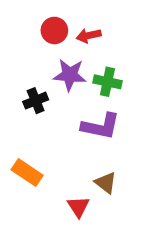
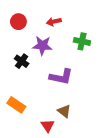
red circle: (54, 30) -> (18, 22), moved
green cross: (107, 82) -> (82, 41), moved
black cross: (36, 101) -> (22, 61), turned -32

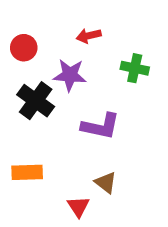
red circle: (18, 22) -> (24, 48), moved
black cross: (22, 61) -> (36, 101), size x1.5
orange rectangle: (16, 105) -> (27, 172), turned -36

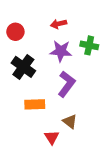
purple star: (70, 75) -> (61, 51), moved
purple L-shape: (101, 126) -> (67, 84), turned -65
orange rectangle: (27, 172) -> (35, 104), moved

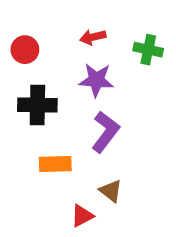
green cross: (89, 45) -> (148, 50), moved
black cross: (23, 67) -> (37, 105), turned -35
red triangle: (52, 137) -> (82, 216), turned 35

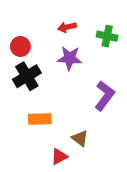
red circle: (25, 50) -> (20, 46), moved
black cross: (37, 105) -> (27, 76), turned -32
purple L-shape: (105, 132) -> (105, 96), moved

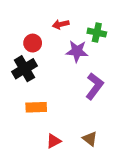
red circle: (20, 46) -> (33, 43), moved
purple star: (70, 58) -> (77, 51), moved
brown triangle: (80, 138) -> (90, 139), moved

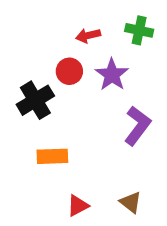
green cross: (97, 33) -> (139, 30), moved
red circle: (33, 43) -> (69, 71), moved
purple star: (77, 51) -> (112, 75), turned 30

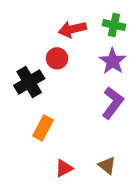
red arrow: (88, 36) -> (72, 29), size x1.4
purple star: (112, 75) -> (113, 61), moved
orange rectangle: (52, 156) -> (43, 128), turned -60

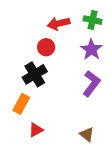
black cross: (29, 82) -> (35, 74), moved
orange rectangle: (43, 128) -> (21, 104), moved
red triangle: (64, 168) -> (36, 130), moved

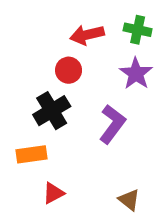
purple L-shape: (91, 83) -> (112, 124), moved
orange rectangle: (21, 104) -> (31, 154), turned 54

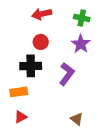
red arrow: (87, 35) -> (42, 14), moved
black cross: (52, 111) -> (31, 66), turned 30
red triangle: (53, 193) -> (21, 117), moved

